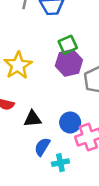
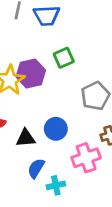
purple hexagon: (69, 63) -> (31, 74), moved
blue circle: (70, 122) -> (56, 129), moved

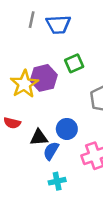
blue semicircle: (36, 168) -> (51, 151), moved
cyan cross: (56, 185) -> (57, 181), moved

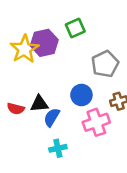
red semicircle: (12, 123) -> (16, 109), moved
blue circle: (67, 129) -> (81, 95), moved

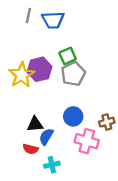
gray pentagon: (105, 64) -> (73, 74), moved
red semicircle: (16, 109) -> (31, 149), moved
pink cross: (96, 122) -> (87, 141), turned 35

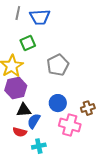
green square: (68, 56) -> (28, 43), moved
purple hexagon: (40, 69) -> (16, 88), moved

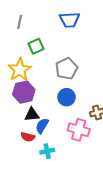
gray line: (18, 13) -> (20, 22), moved
blue trapezoid: (40, 17) -> (70, 20), moved
blue circle: (58, 103) -> (67, 97), moved

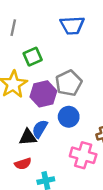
purple hexagon: (24, 92) -> (43, 94), moved
blue semicircle: (42, 126) -> (40, 129), moved
red semicircle: (28, 137) -> (23, 164), turned -32

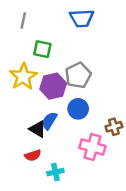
green square: (33, 57) -> (42, 49), turned 36
black triangle: (28, 137) -> (38, 129), turned 36

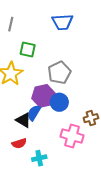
purple hexagon: (53, 86) -> (43, 96), moved

